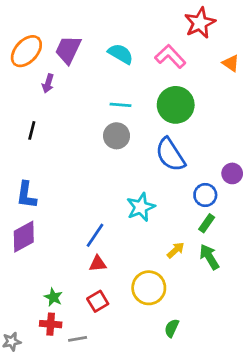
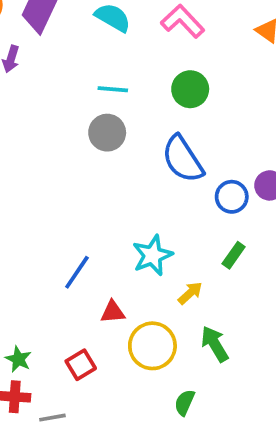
green circle: (176, 105) -> (190, 89), size x0.7
blue circle: (205, 195) -> (232, 197), moved
cyan star: (141, 207) -> (152, 255), moved
green arrow: (209, 257) -> (215, 344), moved
red triangle: (98, 264) -> (113, 312), moved

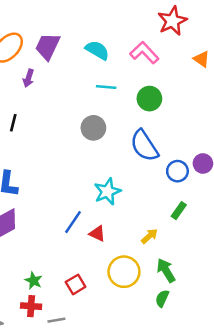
cyan line: (113, 89) -> (106, 87), moved
cyan star: (152, 255) -> (107, 192), moved
red triangle: (113, 312) -> (97, 234), moved, turned 30
green semicircle: (185, 402) -> (162, 298), moved

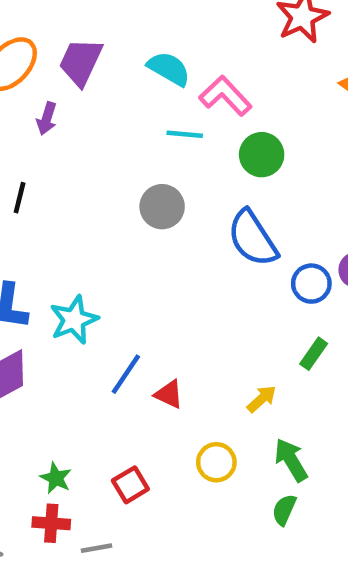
pink L-shape: (144, 53) -> (225, 96), moved
cyan star: (107, 192) -> (74, 320), moved
yellow circle: (124, 272) -> (216, 462), size x0.7

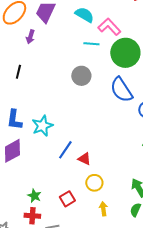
green circle: (262, 155) -> (125, 53), size x1.5
yellow arrow: (262, 399) -> (103, 209), moved, turned -56
yellow circle: (216, 462) -> (94, 183), moved

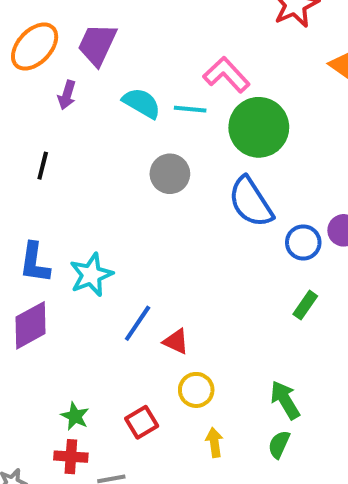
cyan semicircle: (84, 15) -> (142, 103), moved

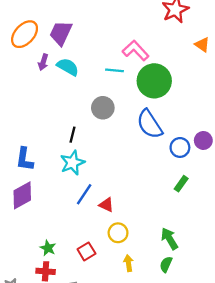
cyan semicircle: (142, 103) -> (68, 67), moved
black line: (43, 166) -> (72, 135), moved
cyan star: (91, 275) -> (72, 163), moved

